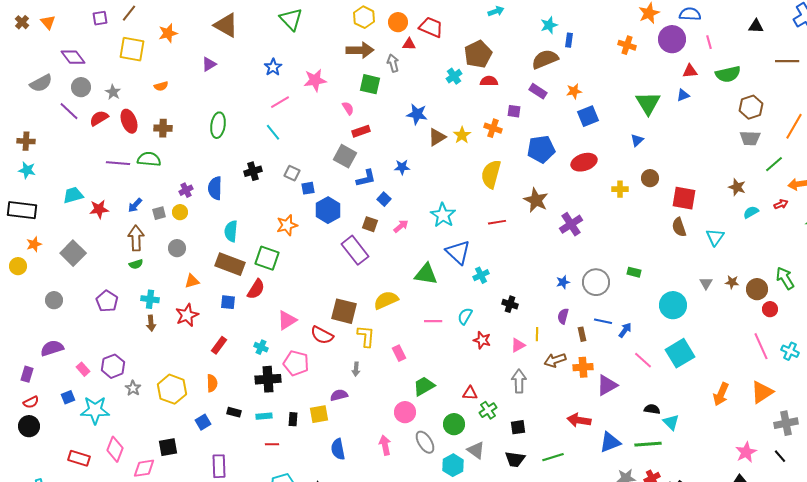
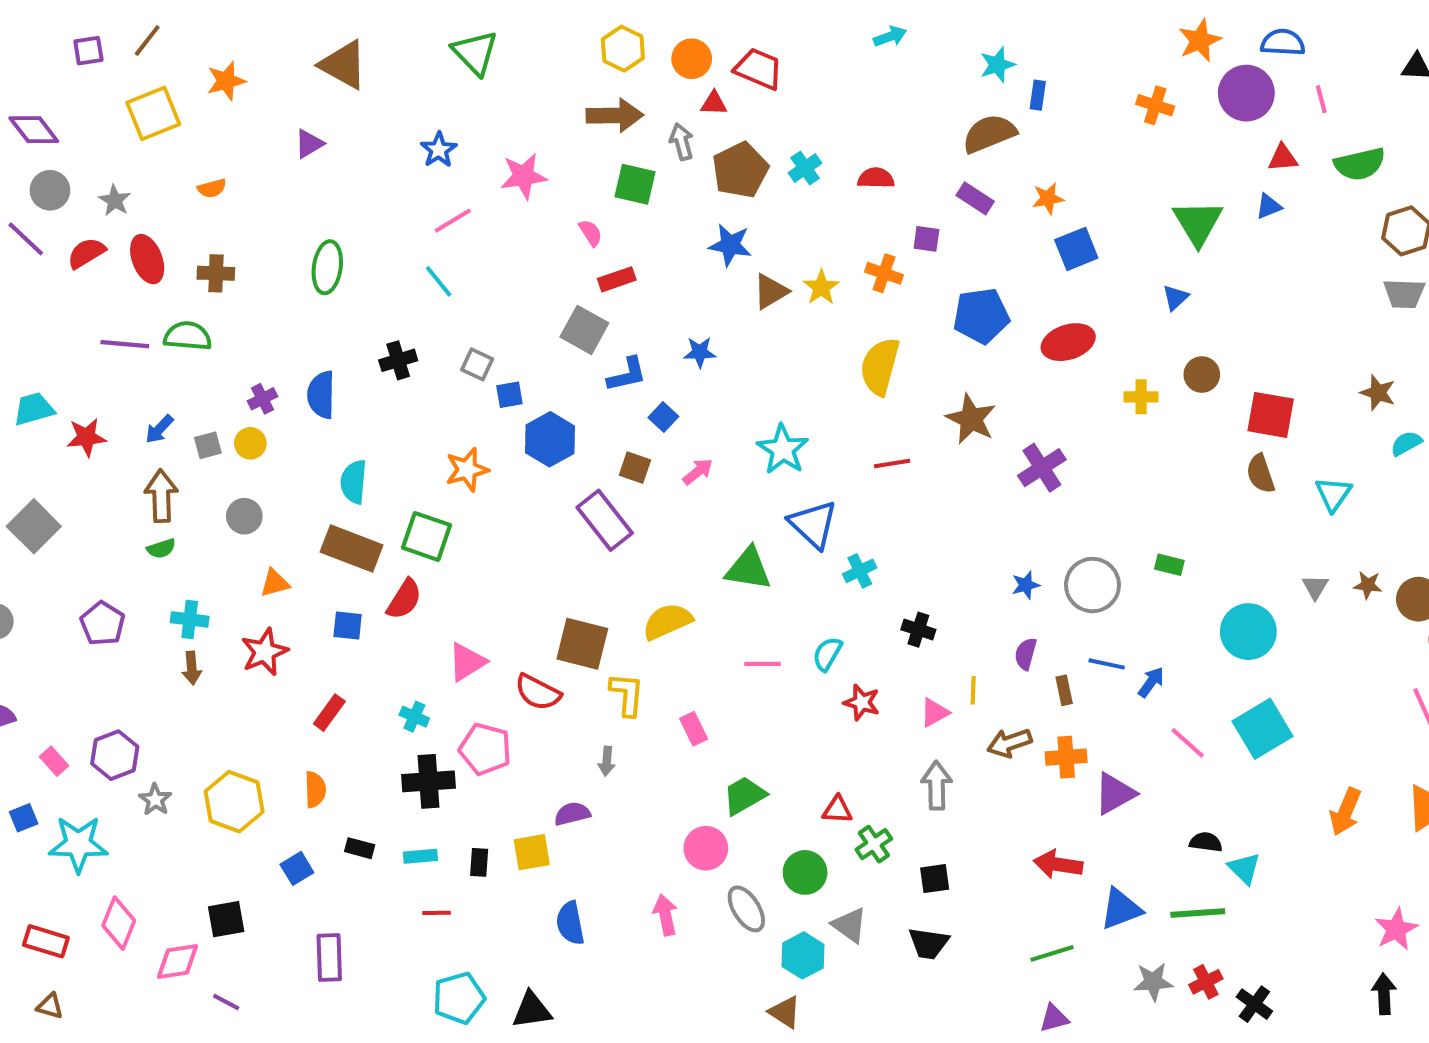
yellow square: (132, 49) -> (153, 113), turned -32
brown pentagon: (478, 54) -> (740, 170), moved
green line: (553, 457) -> (1052, 953), moved

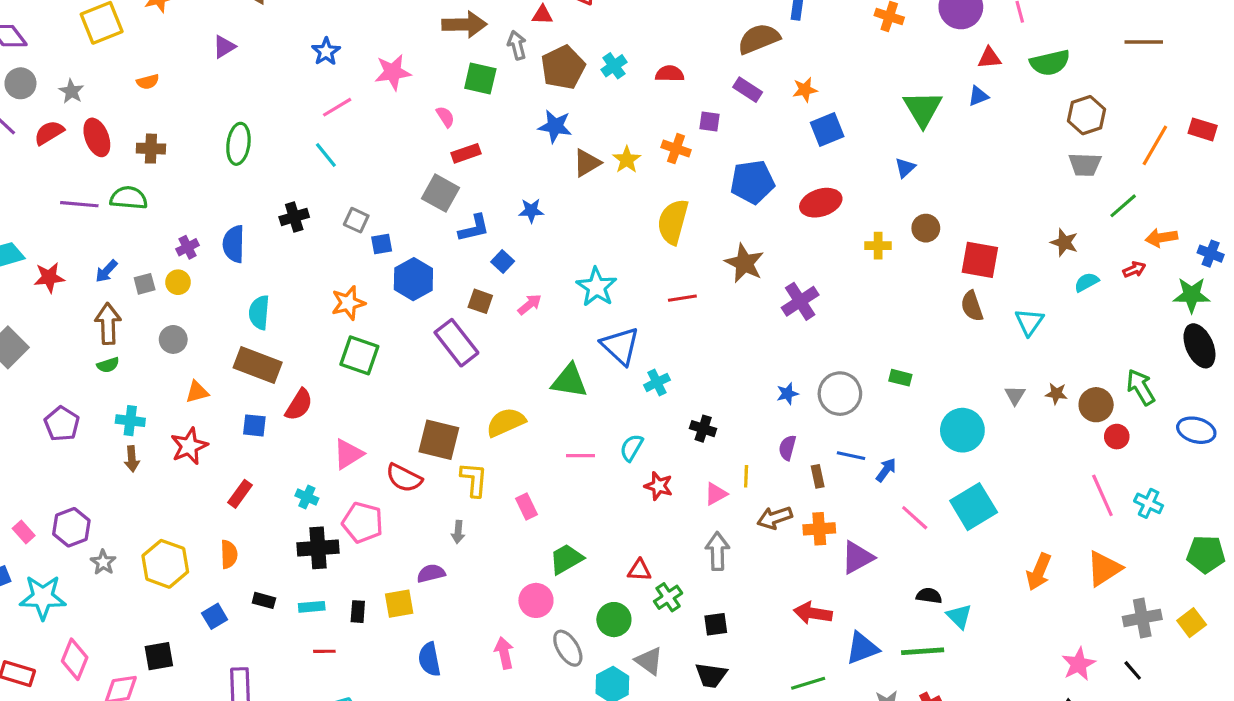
green square: (426, 536) -> (359, 355), moved

